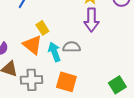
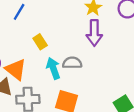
orange triangle: (32, 45) -> (16, 69), moved

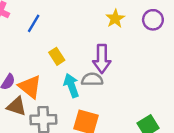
purple arrow: (94, 33) -> (102, 59), moved

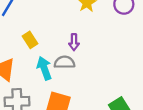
purple arrow: (102, 59) -> (74, 42), size x0.6

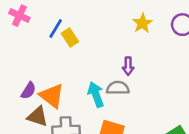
yellow rectangle: (30, 40) -> (70, 38), moved

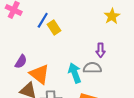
purple semicircle: (28, 91) -> (21, 62), moved

